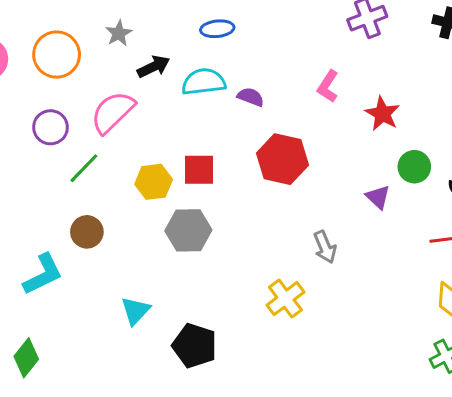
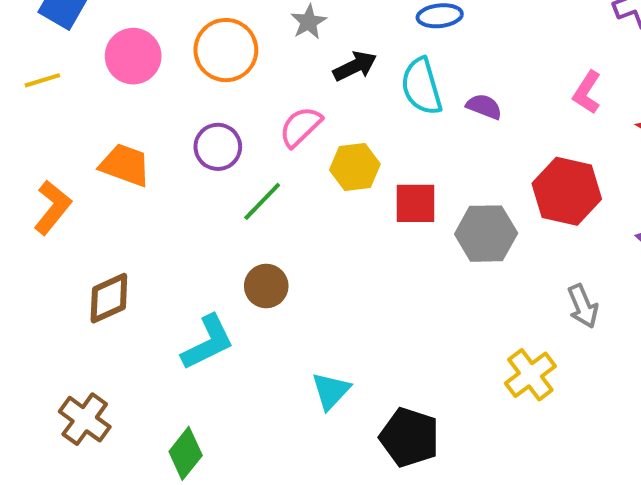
cyan semicircle: (204, 82) -> (422, 86), turned -99
pink semicircle: (113, 112) -> (301, 127), size x0.7
red hexagon: (282, 159) -> (567, 191), moved
yellow hexagon: (154, 182) -> (355, 167), moved
gray hexagon: (188, 230) -> (486, 234), moved

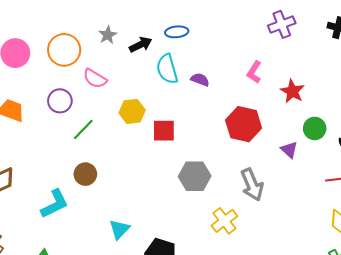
black arrow: (355, 66) -> (141, 45), moved
pink semicircle: (301, 127) -> (95, 79), moved, turned -105
gray hexagon: (486, 234) -> (195, 176), moved
gray arrow: (583, 306) -> (252, 185), size x1.4

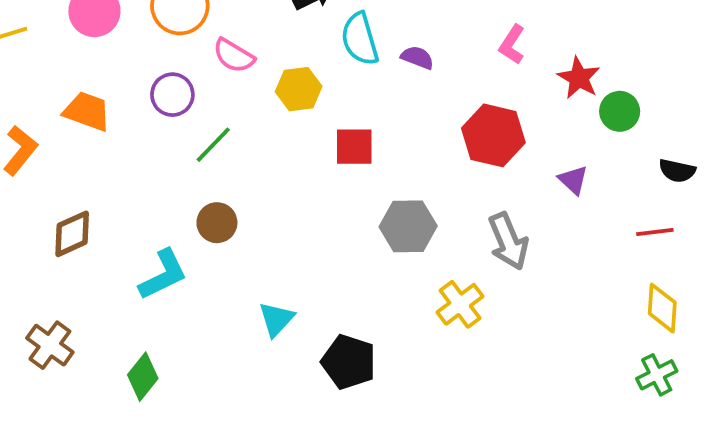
yellow hexagon: (132, 111) -> (299, 89), moved
green circle: (315, 128) -> (620, 111), moved

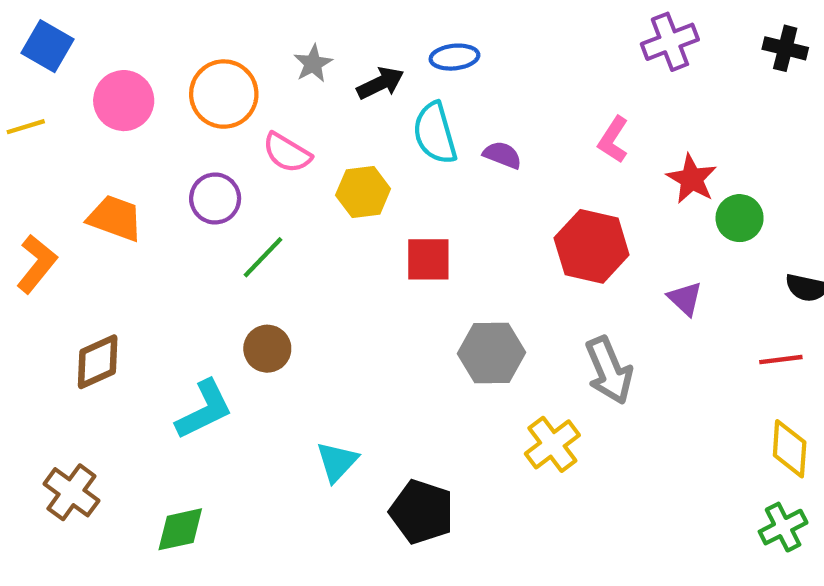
green diamond: (143, 377) -> (180, 529), turned 39

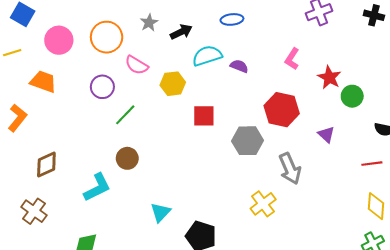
blue ellipse: (454, 57) -> (232, 19), moved
cyan semicircle: (435, 133) -> (207, 56), turned 88
orange trapezoid: (115, 218) -> (43, 82), moved
gray hexagon: (491, 353) -> (247, 141), moved
brown cross: (71, 492) -> (34, 211), moved

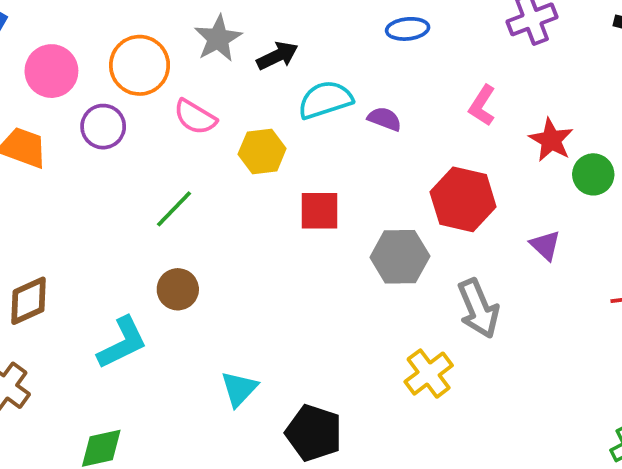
blue ellipse: (232, 19) -> (408, 29), moved
gray star: (149, 23) -> (218, 38), size x1.4
purple circle: (102, 87) -> (103, 127), moved

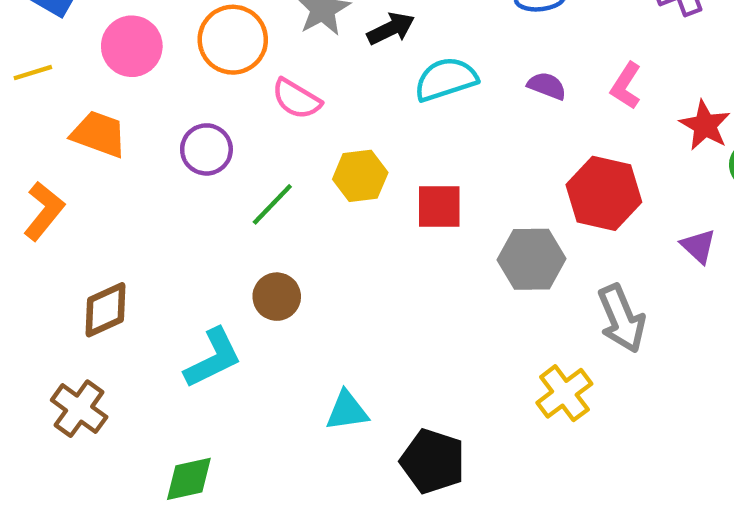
purple semicircle: (385, 119) -> (547, 86), moved
purple circle: (103, 127) -> (206, 149), moved
yellow hexagon: (262, 151) -> (360, 176), moved
cyan triangle: (239, 389) -> (347, 411), turned 39

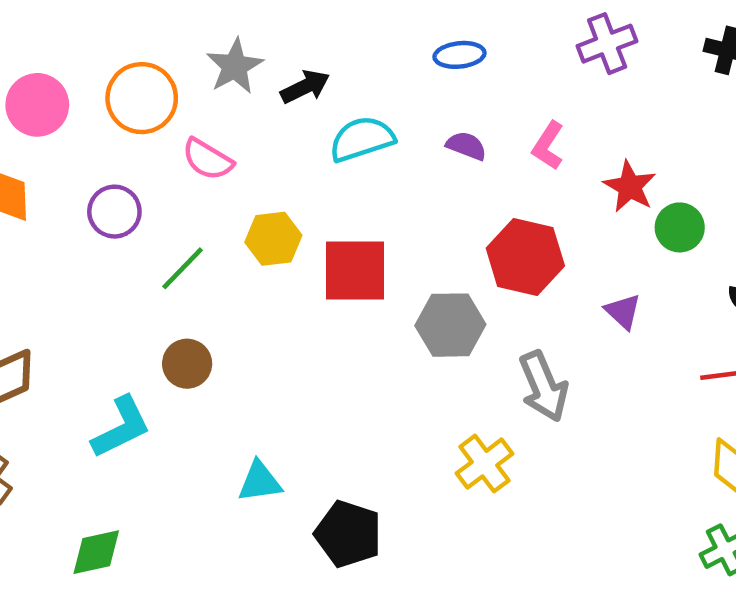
red square: (439, 207) -> (355, 271), size x1.4

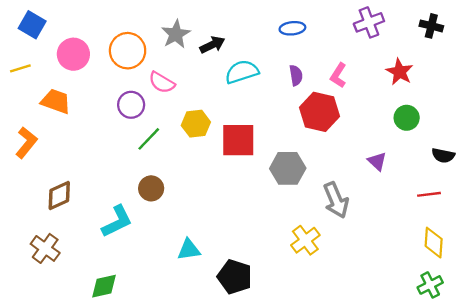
purple semicircle: (466, 146) -> (296, 75), turned 60
red star: (630, 187) -> (400, 72), moved
purple circle: (114, 212) -> (131, 105), moved
red hexagon: (525, 257) -> (319, 112), moved

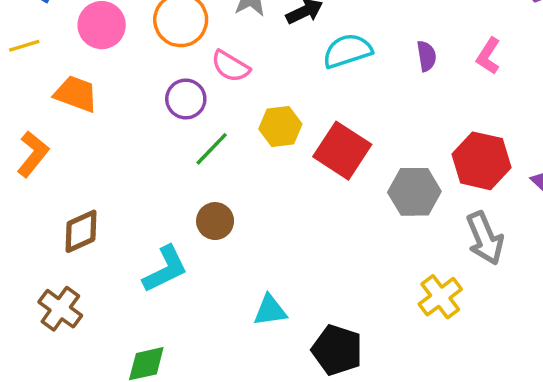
red hexagon: (319, 112) -> (481, 161), moved
red square: (238, 140) -> (342, 151), turned 33

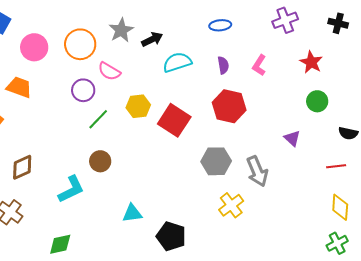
red hexagon: (481, 161) -> (229, 106), moved
gray hexagon: (414, 192) -> (216, 161), moved

